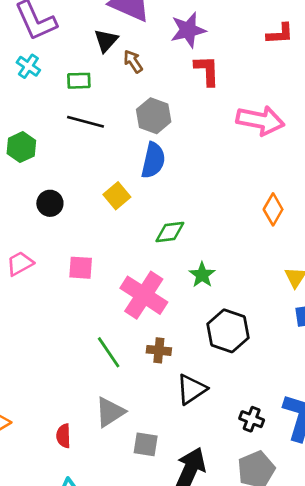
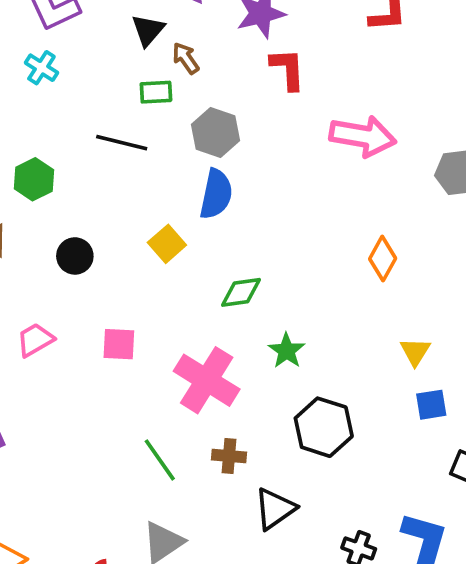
green rectangle: (79, 81) -> (156, 92), moved

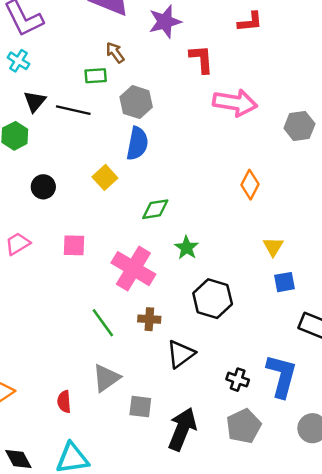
black triangle: (148, 30) -> (35, 101), moved
red L-shape: (288, 69) -> (201, 59), moved

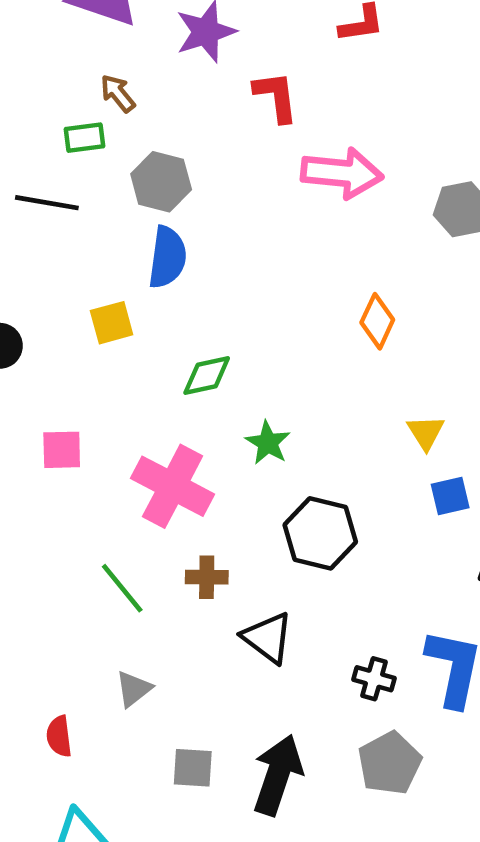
yellow square: (105, 177) -> (112, 323), turned 30
black triangle: (181, 354) -> (268, 638), turned -44
gray triangle: (106, 378) -> (134, 689), size x0.7
gray square: (140, 407) -> (193, 768), moved

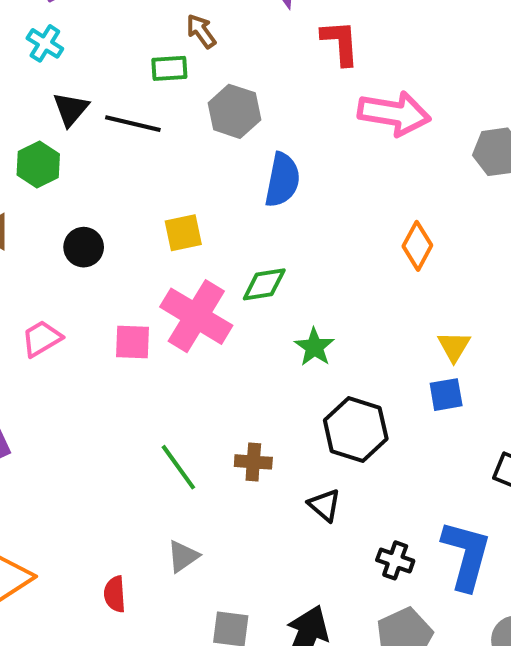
blue semicircle: (167, 257) -> (282, 180), moved
pink cross: (173, 486) -> (196, 316), moved
blue square: (450, 496) -> (446, 395), moved
black triangle: (268, 638) -> (324, 505), moved, size x0.7

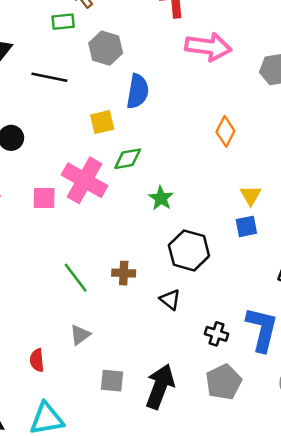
black line: (133, 124) -> (49, 77), moved
yellow square: (183, 233) -> (102, 122), moved

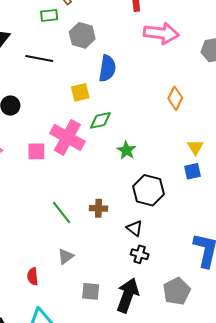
black cross: (216, 334) -> (140, 254), moved

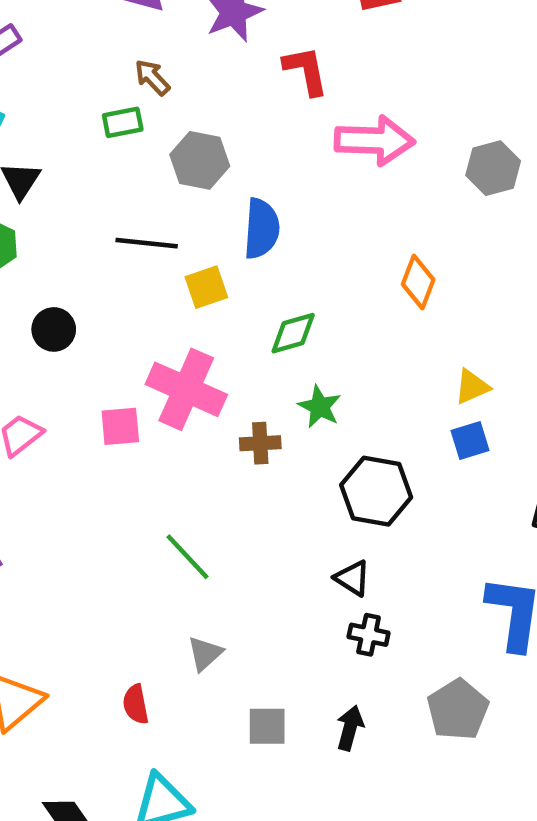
black line: (39, 58) -> (147, 243), moved
green diamond: (100, 120) -> (293, 333), moved
yellow triangle: (195, 147) -> (472, 387), turned 42
brown cross: (99, 208) -> (260, 443), moved
black arrow: (128, 295) -> (350, 728), size x0.6

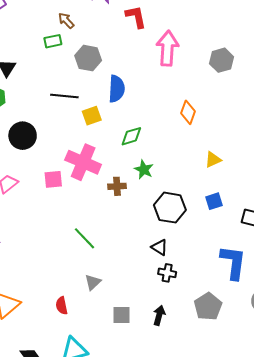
pink arrow: (374, 141) -> (167, 48), turned -88
black circle: (54, 329) -> (23, 136), size x1.4
blue square: (470, 440) -> (214, 201), moved

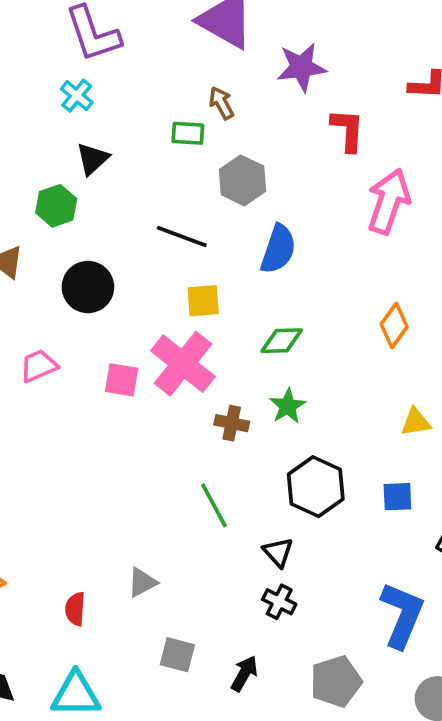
yellow square: (92, 116) -> (203, 301), moved
green line: (84, 238) -> (214, 505), moved

